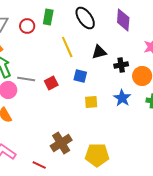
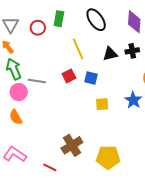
black cross: (121, 65) -> (132, 51), moved
red square: (51, 83) -> (69, 76), moved

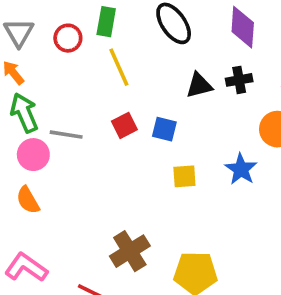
yellow line: (78, 49) -> (119, 67), moved

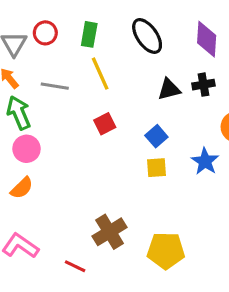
red circle: (68, 38) -> (45, 33), moved
blue square: (164, 129) -> (156, 136), moved, turned 35
gray line: (66, 135) -> (55, 86), moved
orange semicircle: (28, 200) -> (22, 188), turned -105

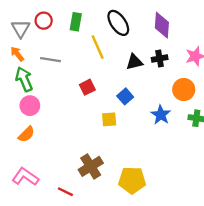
yellow line: (100, 74) -> (98, 47), moved
yellow square: (156, 168) -> (109, 119), moved

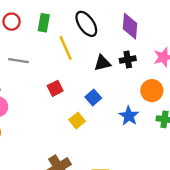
yellow square: (109, 119) -> (77, 120), turned -35

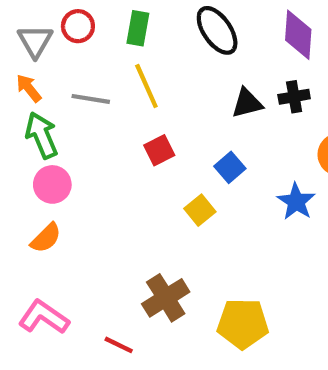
yellow line: (66, 48) -> (146, 86), moved

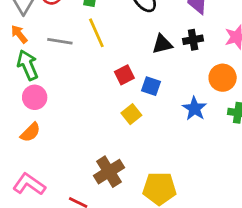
red square: (159, 150) -> (124, 75), moved
blue square: (230, 167) -> (151, 86), turned -30

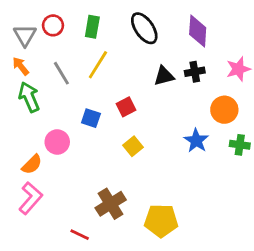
yellow line: (96, 33) -> (98, 65), turned 56
gray line: (60, 41) -> (61, 73), turned 50
blue square: (151, 86) -> (91, 118), moved
pink circle: (35, 97) -> (57, 142), moved
pink L-shape: (29, 184) -> (31, 198), moved, turned 96

